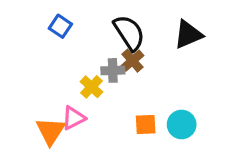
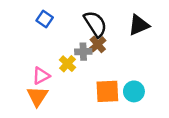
pink triangle: (73, 118) -> (41, 76), moved
orange square: (146, 125) -> (107, 91), size x1.5

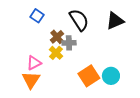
brown cross: (98, 44) -> (57, 37), moved
orange square: (107, 91) -> (89, 76), turned -30

